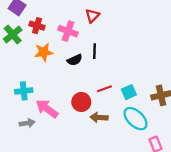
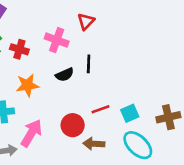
red cross: (37, 26) -> (19, 49), moved
orange star: (44, 52) -> (27, 85), moved
pink arrow: (47, 109) -> (31, 133), turned 85

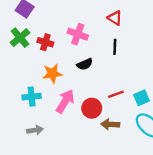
red triangle: (86, 21) -> (115, 18), moved, turned -42
black line: (89, 64) -> (115, 47), moved
pink arrow: (31, 133) -> (65, 101), moved

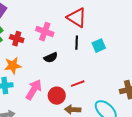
red triangle: (115, 18) -> (77, 18), size x1.5
orange star: (52, 73) -> (13, 66), moved
cyan square: (141, 98) -> (99, 46), moved

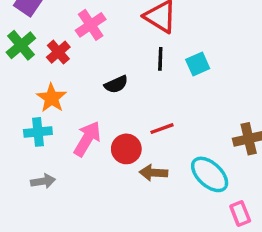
pink cross: (45, 32) -> (91, 25), moved, turned 36
red cross: (17, 39) -> (58, 52), turned 32
orange star: (13, 66) -> (52, 98), turned -30

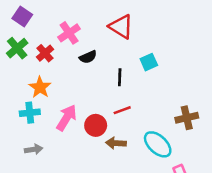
black line: (160, 59) -> (120, 77), moved
black semicircle: (116, 84) -> (88, 57), moved

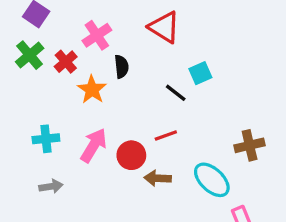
black semicircle: (88, 57) -> (122, 67), turned -72
black line: (120, 77) -> (176, 93), moved, turned -54
orange star: (40, 87) -> (92, 90), moved

